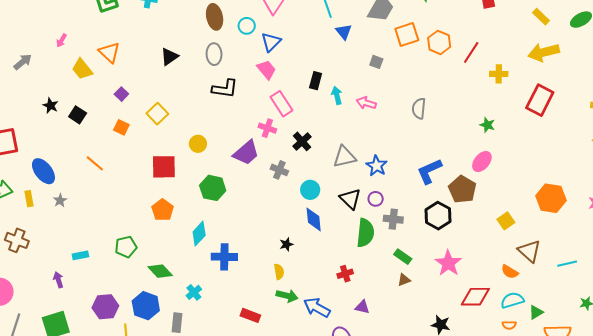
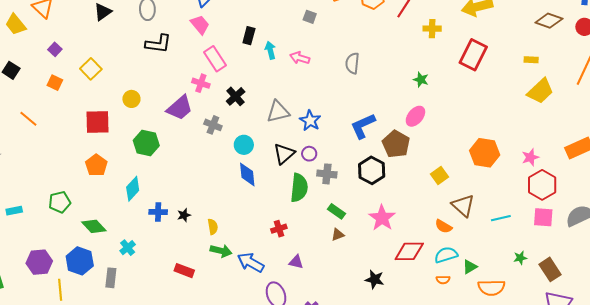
black triangle: (350, 199) -> (284, 154), turned 35
black star: (286, 244) -> (184, 215), moved
blue cross: (224, 257) -> (158, 212), size x0.7

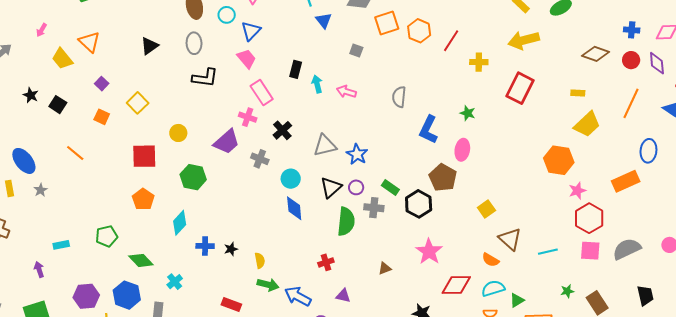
pink ellipse: (415, 116) -> (462, 150), turned -30
blue L-shape: (363, 126) -> (428, 130), moved, turned -40
orange hexagon: (485, 153) -> (559, 160), moved
green rectangle: (336, 211) -> (390, 187), moved

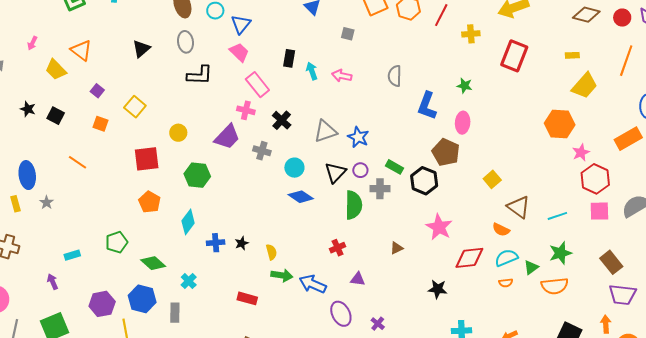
blue ellipse: (24, 161) -> (27, 175), turned 36
blue diamond: (294, 208) -> (301, 197), turned -45
green star: (567, 291) -> (560, 253), moved, size x1.6

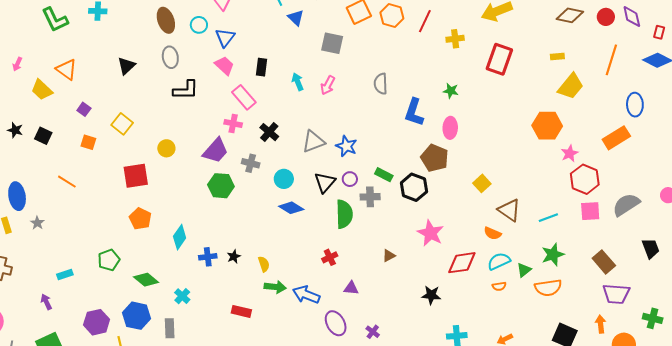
gray square: (348, 34) -> (332, 43), size x1.6
black rectangle: (289, 58) -> (261, 67), moved
pink arrow: (342, 76) -> (328, 85), turned -72
green hexagon: (197, 175) -> (221, 186), moved

